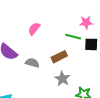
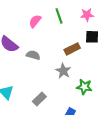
green line: (73, 37) -> (59, 16), moved, turned 56
brown rectangle: (59, 57) -> (72, 49), moved

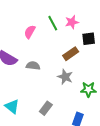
pink star: (87, 15) -> (72, 22), moved

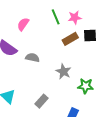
pink semicircle: (30, 32) -> (23, 24), moved
brown rectangle: (71, 54) -> (70, 39), moved

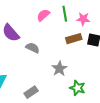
pink semicircle: (23, 24) -> (43, 15), moved

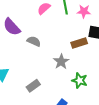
brown rectangle: (74, 39) -> (79, 43), moved

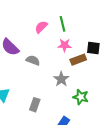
pink star: (84, 11) -> (65, 45), moved
gray rectangle: (33, 86) -> (35, 105), turned -32

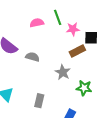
pink semicircle: (41, 27) -> (37, 23), turned 40
pink star: (65, 45) -> (73, 29), moved

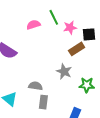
gray semicircle: (32, 57) -> (36, 86), moved

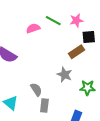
green line: (54, 17) -> (53, 21), turned -35
pink star: (70, 28) -> (76, 21), moved
gray semicircle: (36, 86) -> (36, 89), turned 48

